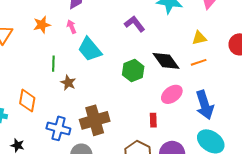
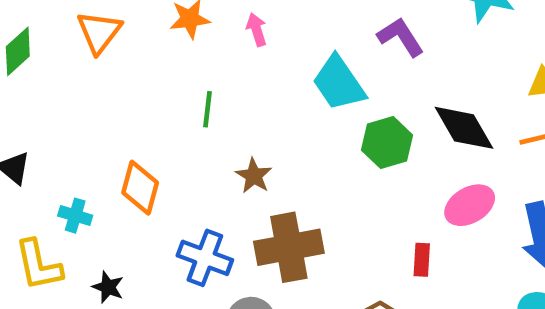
cyan trapezoid: (90, 49) -> (339, 83), moved
brown star: (68, 83) -> (254, 176), moved

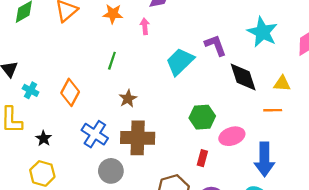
cyan trapezoid: (339, 83) -> (180, 62), turned 68
black diamond: (464, 128) -> (243, 77), moved
green hexagon: (387, 143) -> (202, 117), moved
cyan cross: (75, 216) -> (31, 90), moved

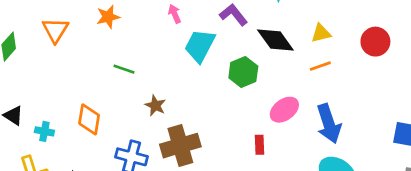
pink arrow: (145, 26) -> (175, 14), moved
green line: (112, 61) -> (124, 69), turned -72
green hexagon: (202, 117) -> (243, 72), moved

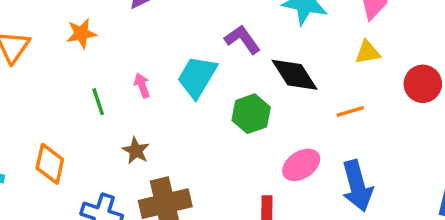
pink arrow: (175, 14) -> (142, 85), moved
yellow triangle: (321, 33) -> (368, 52), moved
green line: (124, 69) -> (98, 102), turned 50

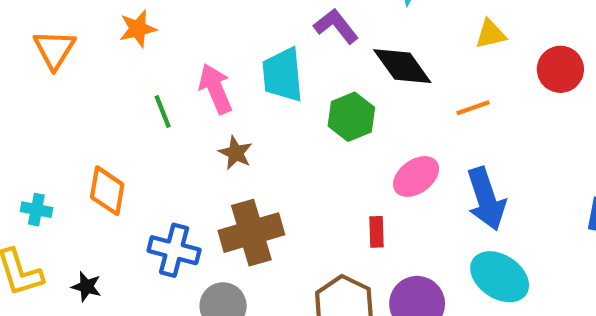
cyan trapezoid: (197, 77) -> (283, 75), turned -33
pink arrow: (142, 85) -> (216, 89), size x1.6
brown star: (136, 151) -> (236, 153), moved

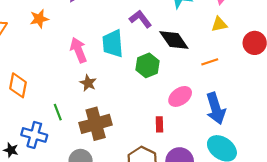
green line: (163, 112) -> (58, 112), moved
orange diamond: (107, 191) -> (18, 85), moved
blue cross: (174, 250) -> (34, 135), moved

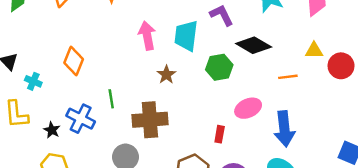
yellow triangle: (219, 24) -> (314, 51), moved
black diamond: (174, 40) -> (254, 45), turned -36
brown star: (88, 83) -> (166, 75), moved

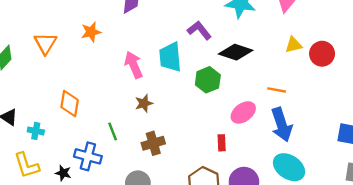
brown star: (166, 75) -> (144, 103), moved, turned 30
orange line: (288, 77) -> (277, 90), moved, turned 30
brown cross: (150, 120) -> (153, 143), size x0.7

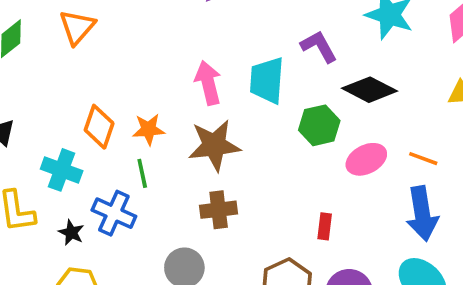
orange star: (91, 32) -> (149, 129), moved
brown star: (144, 103) -> (214, 145), size x1.8
pink ellipse: (243, 112) -> (366, 159), moved
cyan cross: (36, 131) -> (62, 170), moved, size x1.5
green line: (113, 132) -> (142, 173), moved

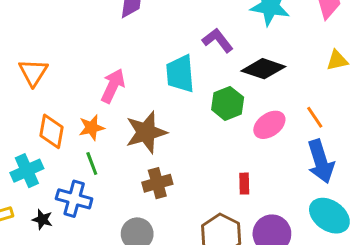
orange triangle: (77, 27) -> (33, 72), moved
pink arrow: (208, 83) -> (113, 86), moved, turned 48
orange line: (423, 159) -> (315, 117), turned 45
cyan cross: (62, 170) -> (27, 171), turned -36

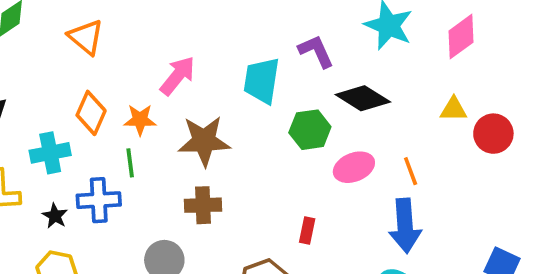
orange triangle: (33, 72) -> (86, 37), turned -36
blue cross: (74, 199) -> (99, 200), turned -32

